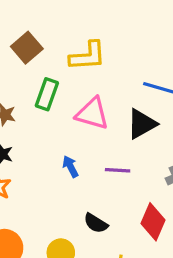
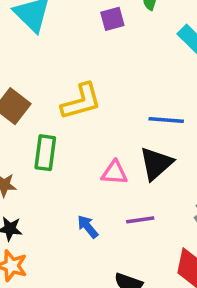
pink triangle: (92, 114) -> (114, 173), moved, size x0.7

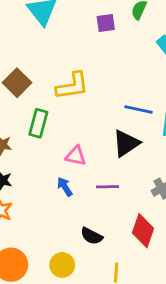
pink triangle: (114, 173) -> (76, 156), moved

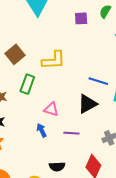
black semicircle: (92, 236) -> (57, 167), turned -35

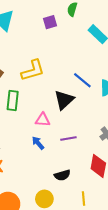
blue line: (98, 81) -> (82, 80), turned 36
black triangle: (87, 104) -> (64, 100), moved

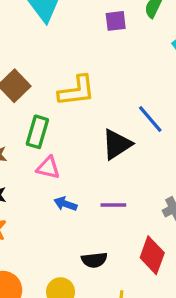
pink triangle: (43, 120) -> (48, 168), moved
blue arrow: (38, 143) -> (65, 204), turned -40

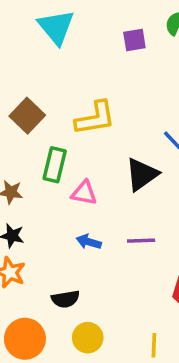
pink triangle: (48, 168) -> (84, 193), moved
black semicircle: (94, 260) -> (65, 299), moved

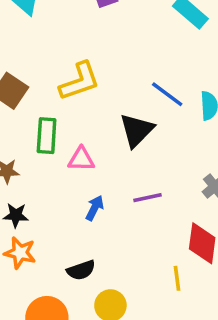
blue arrow: (89, 242) -> (95, 208), turned 110
yellow line: (154, 345) -> (177, 278), moved

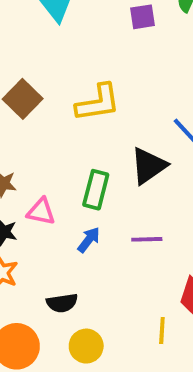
green rectangle: (47, 136) -> (96, 190), moved
pink triangle: (81, 159) -> (41, 212), moved

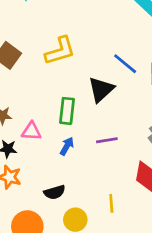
yellow line: (162, 330) -> (111, 203), moved

